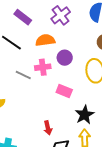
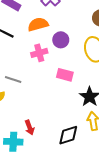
gray line: (23, 75) -> (13, 79), moved
red arrow: (48, 128) -> (30, 127), moved

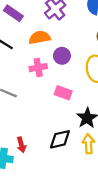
black diamond: (68, 135) -> (60, 139), moved

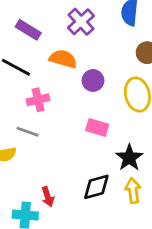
orange semicircle: (40, 38) -> (63, 59), turned 30
pink cross: (38, 68) -> (38, 100), moved

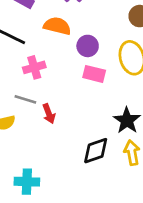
pink rectangle: (97, 127) -> (94, 74), moved
red arrow: (48, 197) -> (49, 114), moved

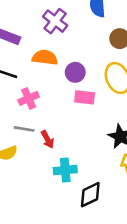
black diamond: (96, 151) -> (90, 195), moved
cyan cross: (27, 182) -> (65, 170), moved

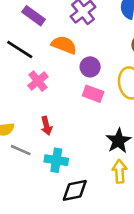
pink cross: (29, 98) -> (38, 81), turned -30
gray line: (24, 129) -> (21, 150), moved

